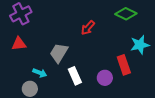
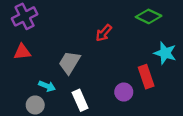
cyan star: (140, 45) -> (165, 53), turned 30
white rectangle: (75, 76) -> (80, 100), moved

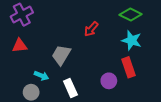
cyan star: (165, 53) -> (132, 40), moved

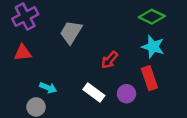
red arrow: (91, 29) -> (110, 60), moved
gray trapezoid: (61, 55) -> (71, 32), moved
white rectangle: (70, 88) -> (94, 93), moved, turned -30

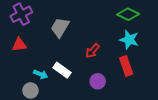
white rectangle: (94, 93) -> (62, 70), moved
purple circle: (126, 94) -> (98, 81), moved

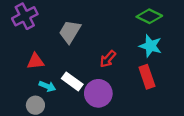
red triangle: (19, 45) -> (35, 61), moved
purple circle: (98, 81) -> (98, 93), moved, size x1.5

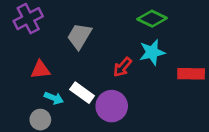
green diamond: (149, 16) -> (152, 19), moved
cyan star: (150, 46) -> (152, 52), moved, turned -30
red rectangle: (147, 77) -> (191, 74), moved, turned -70

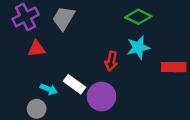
gray trapezoid: (79, 36) -> (64, 18), moved
red arrow: (122, 67) -> (111, 61), turned -30
red triangle: (40, 70) -> (37, 49), moved

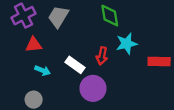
green diamond: (138, 17) -> (110, 16), moved, turned 55
white rectangle: (75, 84) -> (75, 65), moved
cyan arrow: (49, 89) -> (43, 70), moved

